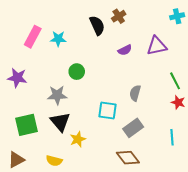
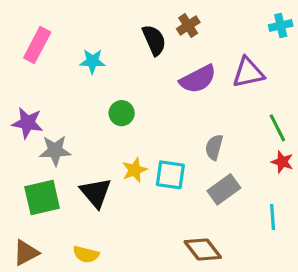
pink rectangle: (33, 37) -> (37, 45), moved
purple semicircle: (125, 50) -> (198, 79), size x1.6
gray star: (57, 95) -> (55, 150), moved
gray rectangle: (133, 128) -> (224, 189), moved
yellow star: (78, 139) -> (135, 170), moved

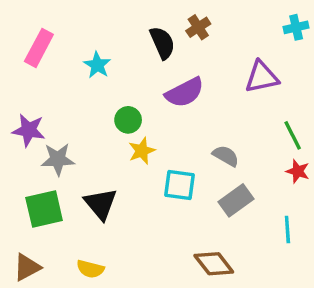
cyan star: (92, 61) -> (97, 65), turned 30
purple semicircle: (198, 79) -> (185, 92), moved
gray semicircle: (214, 147) -> (226, 156), turned 105
yellow star: (135, 170) -> (142, 151), moved

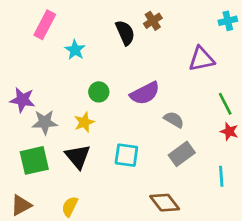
pink rectangle: (39, 48) -> (45, 25), moved
purple semicircle: (185, 92) -> (145, 93), moved
yellow star: (142, 151) -> (84, 122), moved
cyan square: (179, 185) -> (126, 155), moved
yellow semicircle: (90, 269) -> (70, 207), turned 102

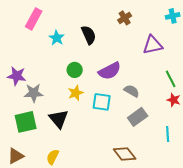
brown cross: (153, 21) -> (125, 18), moved
black semicircle: (125, 33) -> (89, 35), moved
yellow star: (84, 122) -> (76, 93), moved
cyan square: (126, 155) -> (102, 102), moved

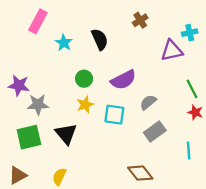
cyan cross: (173, 16) -> (190, 33), moved
gray semicircle: (132, 91) -> (148, 102), turned -70

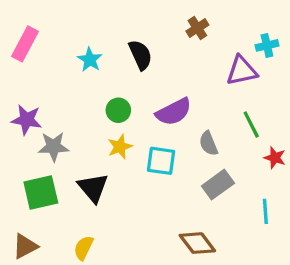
pink rectangle: (38, 21) -> (25, 44), moved
green line: (192, 89) -> (251, 124), moved
gray semicircle: (148, 102) -> (208, 143), turned -72

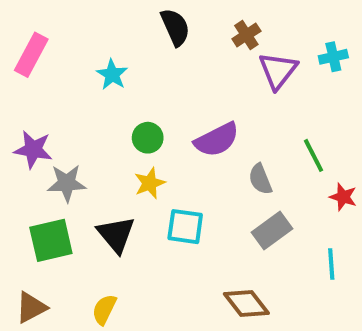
black semicircle: (140, 55) -> (175, 27), moved
purple triangle: (242, 71) -> (278, 71), moved, turned -40
cyan square: (161, 161) -> (185, 227), moved

